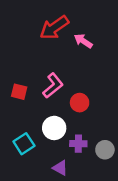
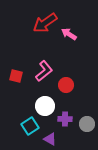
cyan square: (24, 144) -> (30, 126), moved

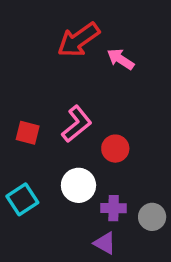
cyan square: (30, 126) -> (22, 199), moved
purple triangle: (50, 139) -> (105, 243), moved

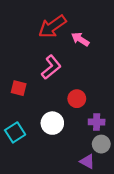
pink L-shape: (77, 124) -> (51, 67), moved
purple cross: (114, 208) -> (97, 122), moved
purple triangle: (105, 243) -> (87, 162), moved

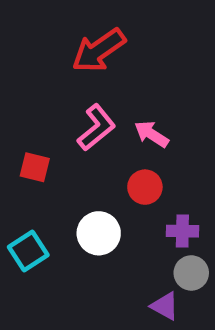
pink arrow: (80, 39) -> (152, 134), moved

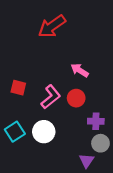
pink L-shape: (96, 128) -> (51, 97), moved
white circle: (99, 233) -> (44, 132), moved
purple triangle: (165, 306) -> (87, 161), turned 35

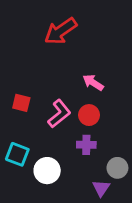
purple cross: (96, 121) -> (86, 145), moved
cyan square: (15, 132) -> (17, 154), turned -36
white circle: (44, 132) -> (47, 171), moved

